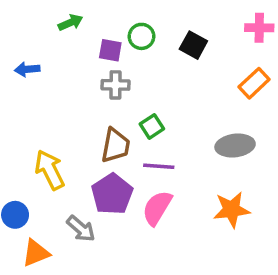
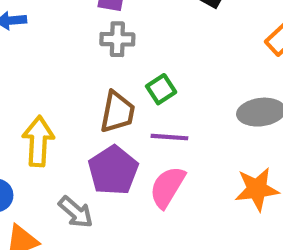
yellow arrow: (50, 170) -> (38, 141), turned 30

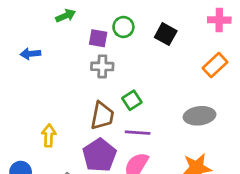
yellow arrow: (38, 141) -> (49, 135), size x0.7

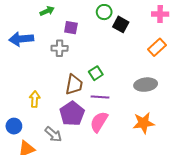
green circle: (123, 27) -> (104, 12), moved
blue arrow: (30, 54) -> (21, 39), size x1.6
gray cross: (102, 66) -> (60, 48), moved

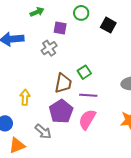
green circle: (104, 12) -> (81, 13), moved
gray cross: (60, 48) -> (49, 48), turned -35

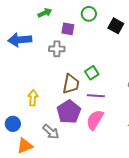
gray cross: (49, 48) -> (57, 49), turned 35

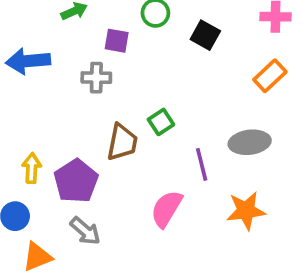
purple line: (96, 96) -> (202, 164), moved, turned 72
yellow arrow: (33, 98) -> (32, 168), moved
purple pentagon: (69, 112) -> (76, 181), moved

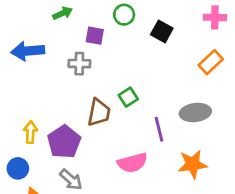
pink semicircle: (166, 209) -> (132, 163), turned -136

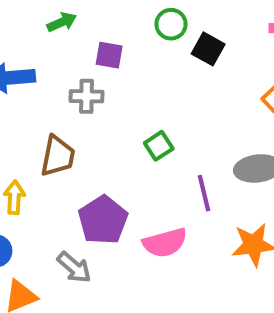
green circle: (124, 15) -> (171, 24), moved
brown trapezoid: (99, 112) -> (58, 156), moved
purple pentagon: (64, 142) -> (103, 220), moved

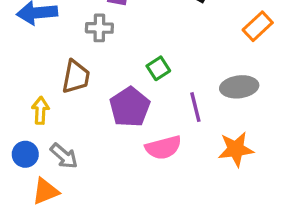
purple pentagon: (103, 220) -> (130, 107), moved
gray arrow: (74, 267) -> (64, 156), moved

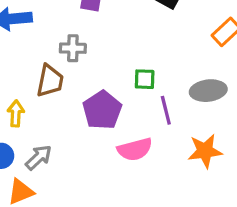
gray cross: (99, 28) -> (73, 48), moved
green square: (158, 68) -> (145, 79), moved, turned 35
gray arrow: (64, 156) -> (39, 157), turned -84

